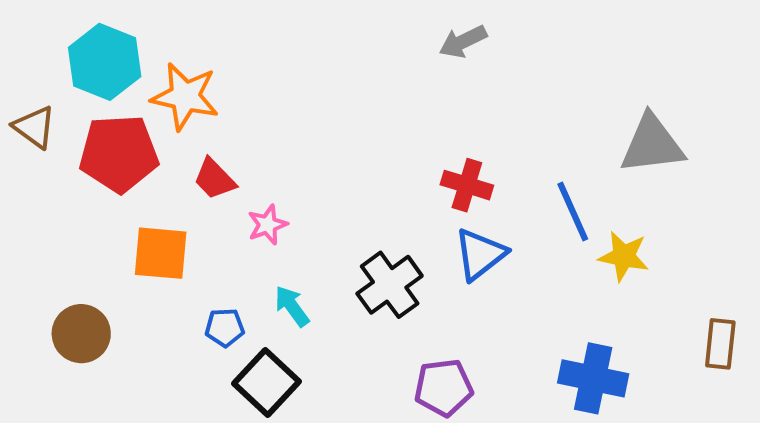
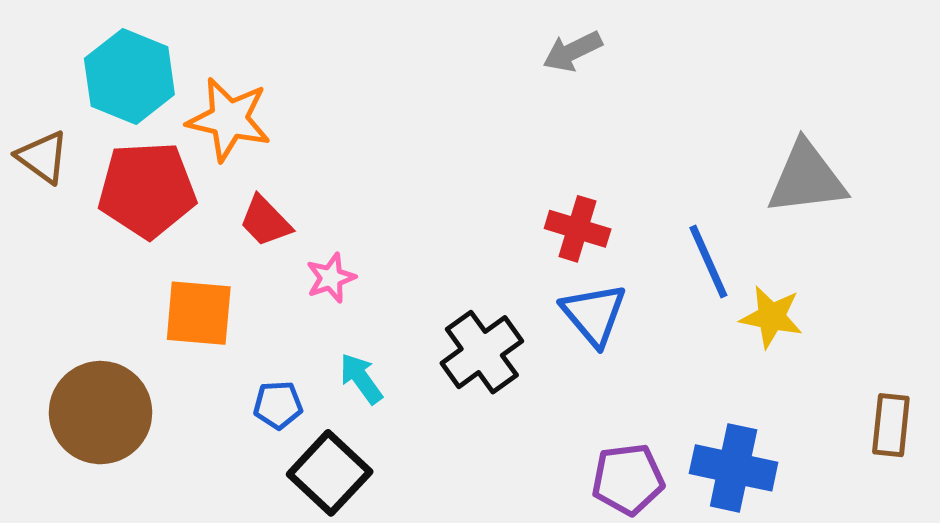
blue triangle: (480, 254) -> (594, 314), turned -32
brown circle: (81, 334) -> (101, 413), size x1.4
purple pentagon: (444, 388) -> (628, 479), moved

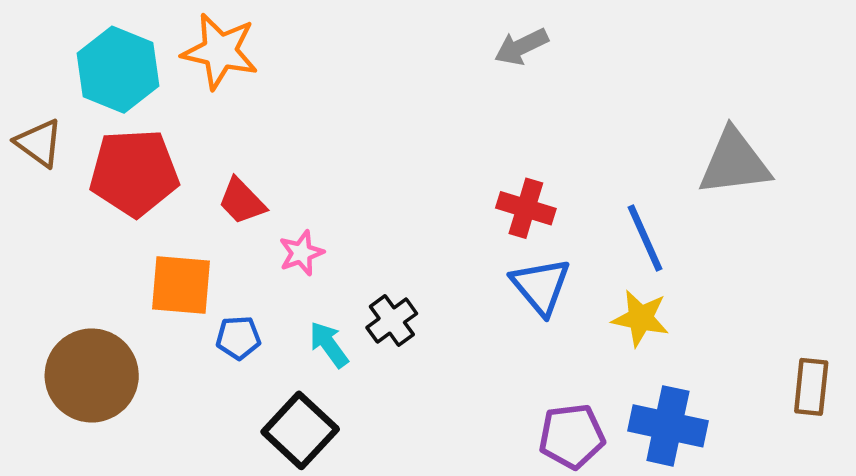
orange star: (229, 119) -> (220, 51), moved
yellow star: (771, 317) -> (640, 318), moved
black cross: (482, 352) -> (392, 320), moved, size x0.7
blue pentagon: (278, 405) -> (238, 338), moved

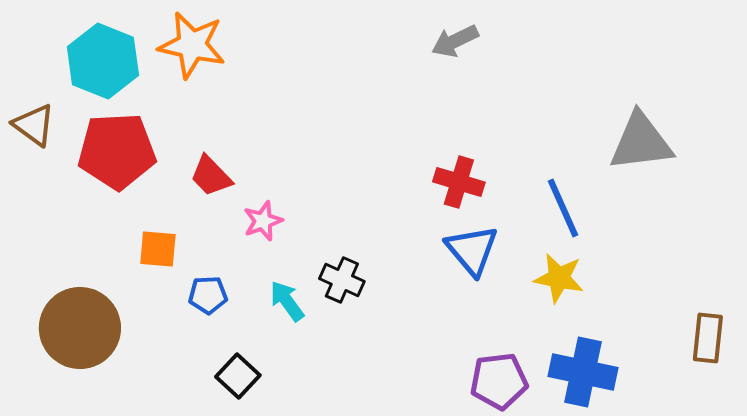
orange square: (181, 285) -> (158, 249), size x0.7
black cross: (392, 320) -> (342, 280), turned -30
black square: (300, 430) -> (238, 376), moved, size x0.7

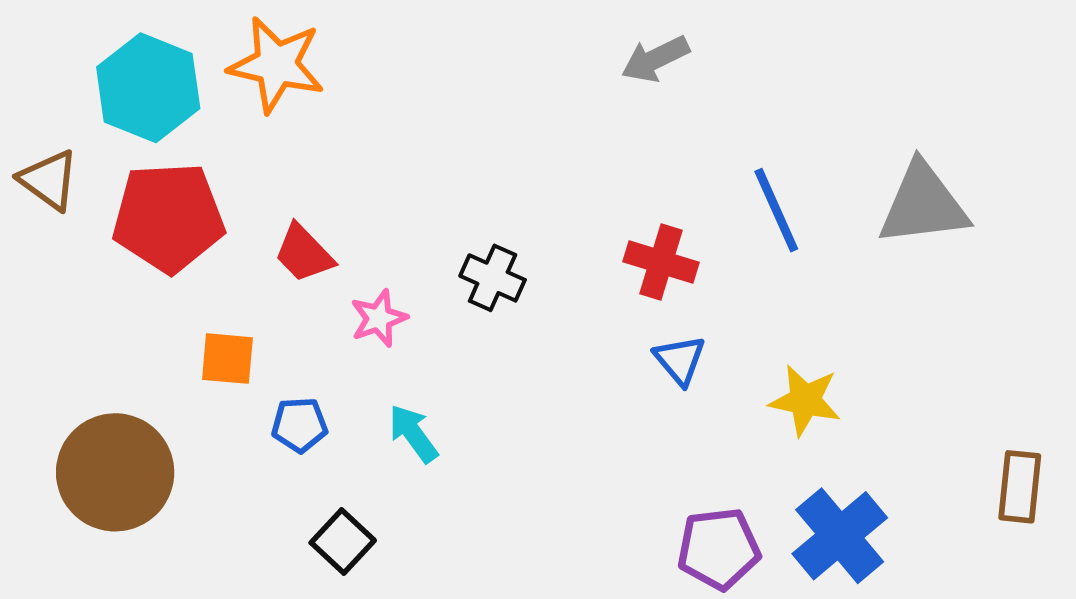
blue line: (563, 208) -> (776, 210), moved
blue triangle: (472, 250) -> (680, 360), size x0.7
black cross: (342, 280) -> (493, 278), moved
blue cross: (583, 372) -> (840, 536), turned 38

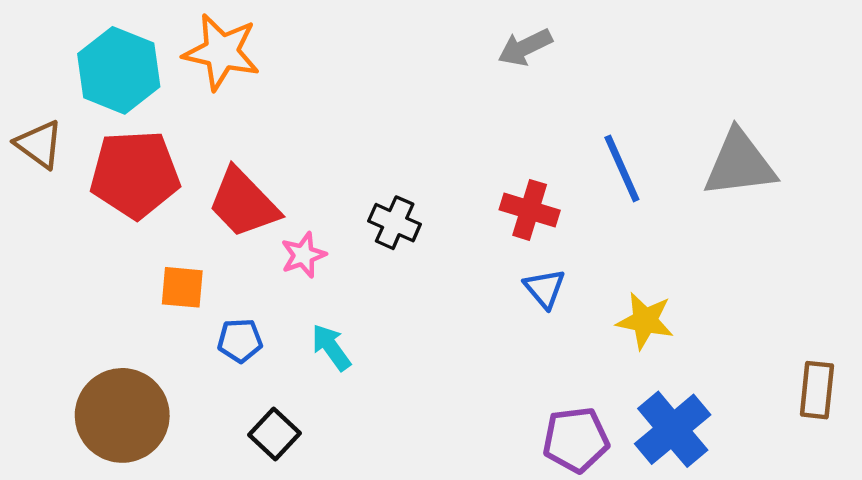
red trapezoid: (304, 253) -> (243, 203), size x1.5
brown circle: (115, 472) -> (122, 415), moved

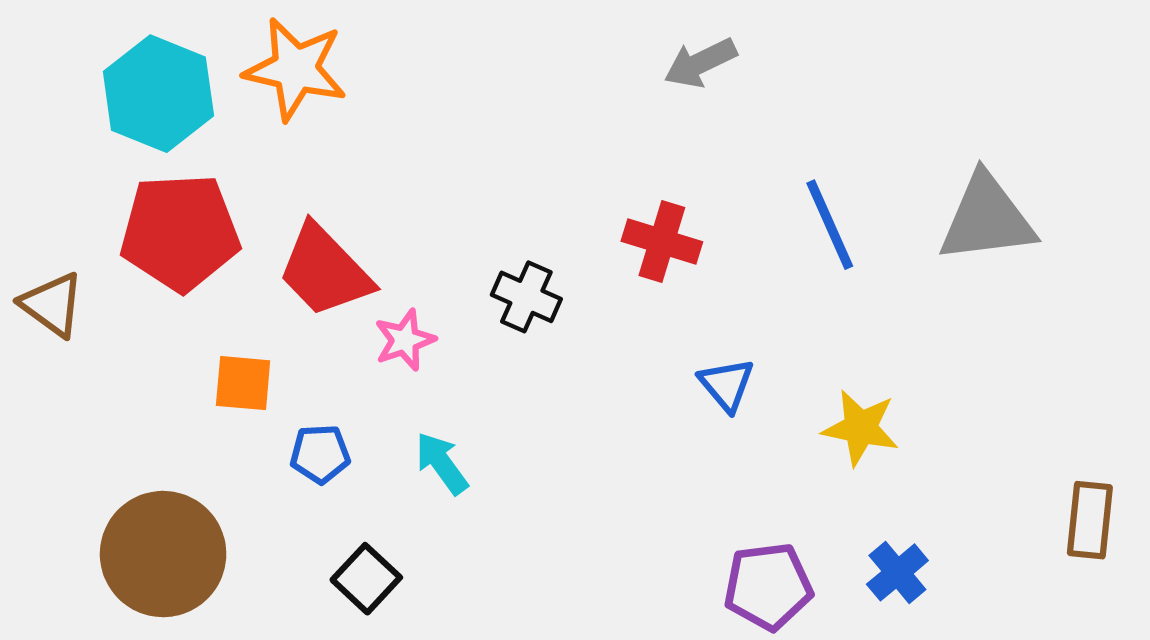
brown triangle: (39, 144) -> (52, 305), moved
red cross: (530, 210) -> (662, 241), moved
blue cross: (673, 429) -> (897, 572), size x0.6

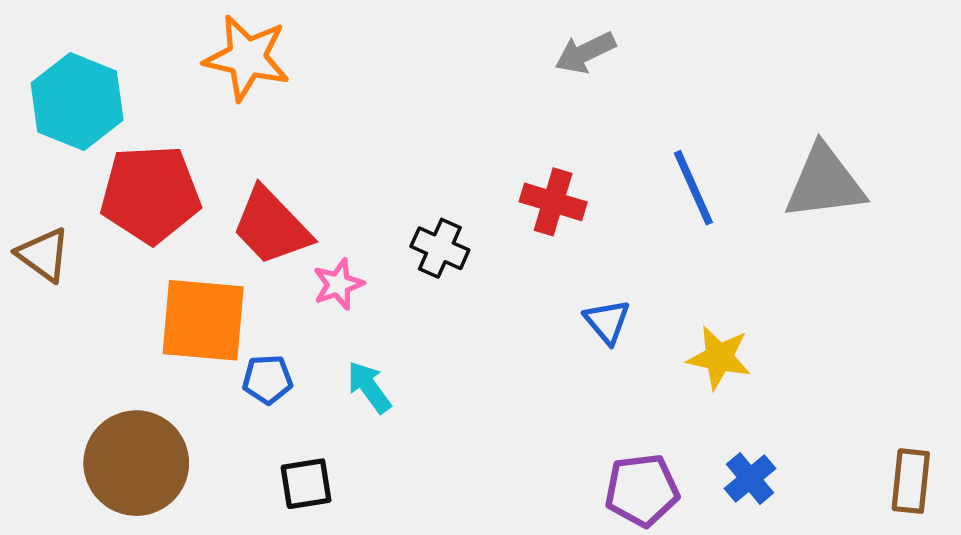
cyan hexagon: (158, 94) -> (77, 102), moved
orange square: (243, 383) -> (203, 320), size x1.8
brown rectangle: (1090, 520) -> (911, 481), moved
black square: (366, 579) -> (306, 484), turned 38

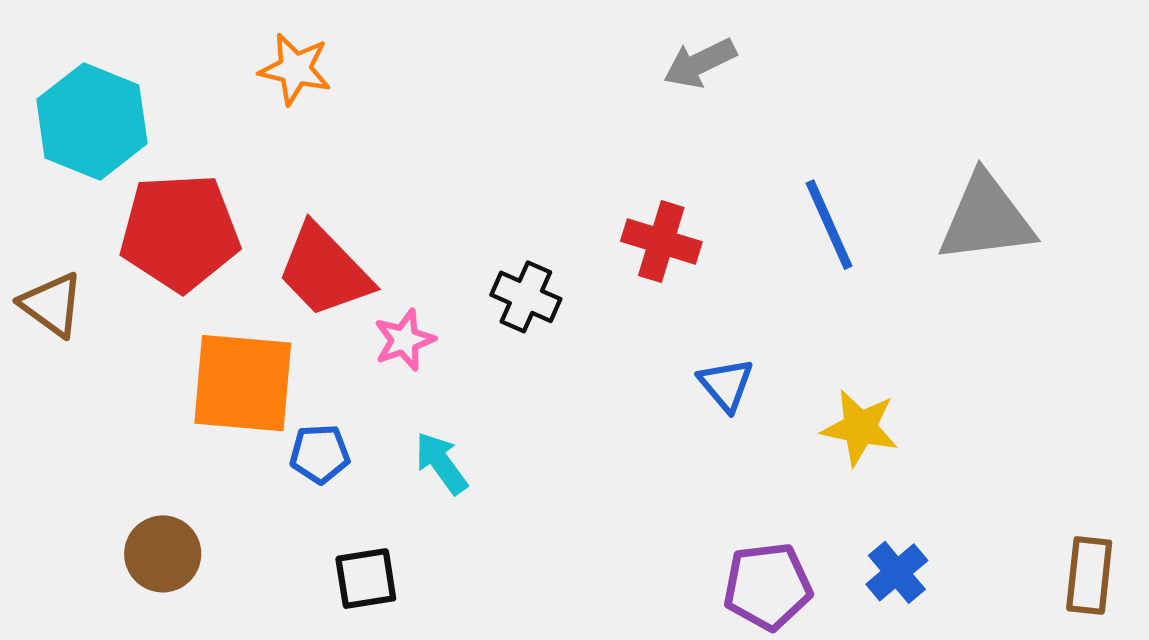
orange star: (247, 58) -> (295, 69), size x0.7
brown circle: (136, 463) -> (163, 554), size x0.6

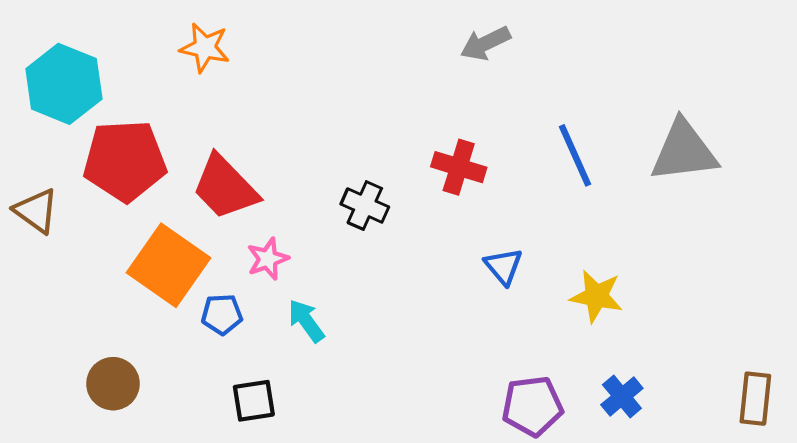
pink star: (404, 340) -> (268, 259), moved
orange square: (243, 383) -> (168, 265), turned 30

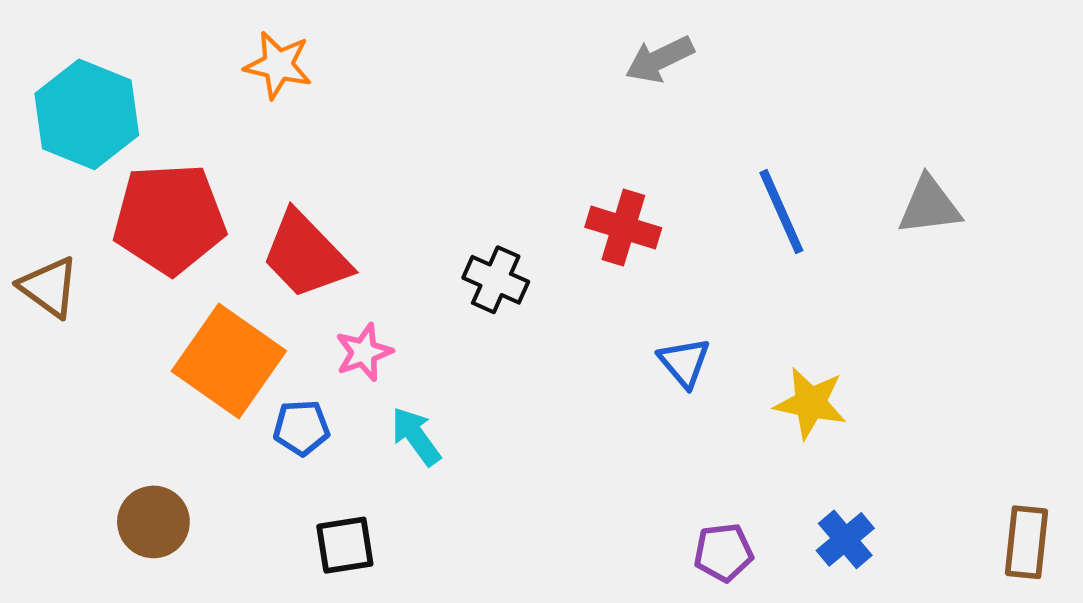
gray triangle: (684, 151) -> (929, 206), size x0.7
purple pentagon: (532, 406) -> (723, 552), size x0.7

